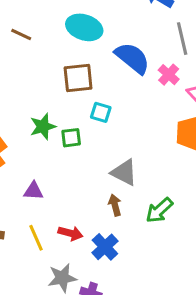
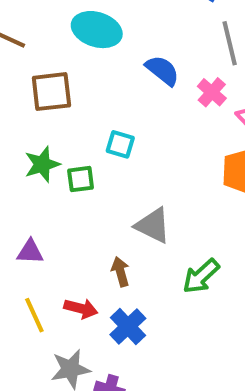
blue semicircle: (132, 58) -> (162, 70), size x0.7
brown square: (78, 78) -> (51, 92), moved
brown arrow: (115, 205) -> (120, 272), moved

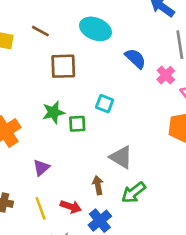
purple triangle: (30, 252) -> (41, 168), turned -48
green arrow: (201, 276) -> (134, 192), moved

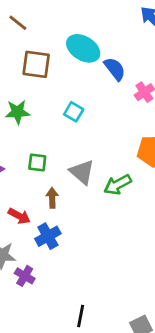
cyan ellipse: (95, 29) -> (83, 48), moved
green square: (77, 124) -> (37, 163), moved
green arrow: (134, 192) -> (118, 185), moved

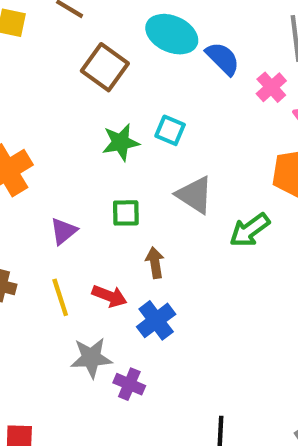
brown square: (36, 64) -> (105, 67), turned 36
green star: (17, 112) -> (121, 142), moved
gray triangle: (82, 172) -> (195, 195), moved

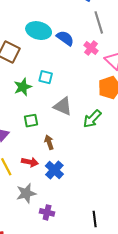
purple cross: (129, 384) -> (47, 212), moved

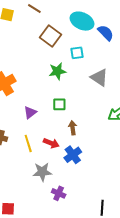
cyan square: (46, 77) -> (77, 53), moved, turned -32
gray triangle: (63, 106) -> (99, 78), moved

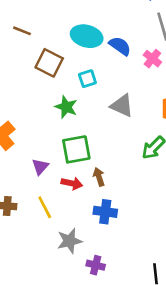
green star: (57, 71) -> (66, 107), turned -30
green square: (59, 104) -> (76, 149), size x1.6
red arrow: (51, 143) -> (72, 183), moved
blue cross: (73, 155) -> (105, 212), turned -36

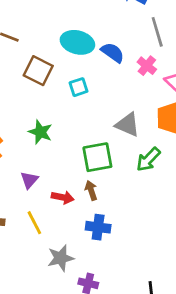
gray triangle: (122, 106) -> (128, 125), moved
green star: (66, 107) -> (40, 132), moved
green square: (76, 149) -> (97, 157), moved

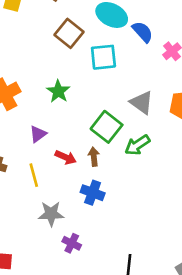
cyan square: (79, 87) -> (103, 57), size x1.5
green square: (97, 157) -> (107, 127), turned 36
green arrow: (148, 159) -> (137, 145), moved

